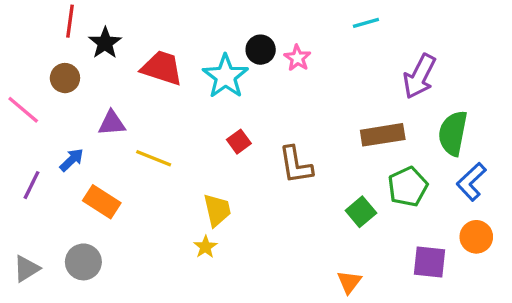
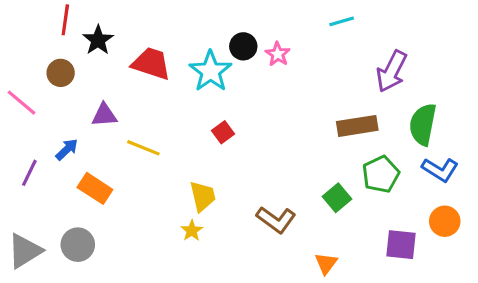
brown L-shape: (296, 165) -> (276, 220), moved, turned -45
blue L-shape: (471, 182) -> (440, 170), turned -105
gray triangle: (27, 269) -> (25, 251), size x1.4

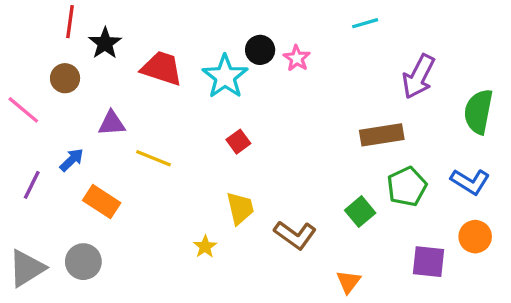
green semicircle: (423, 124) -> (478, 112), moved
yellow trapezoid: (203, 196) -> (240, 208), moved

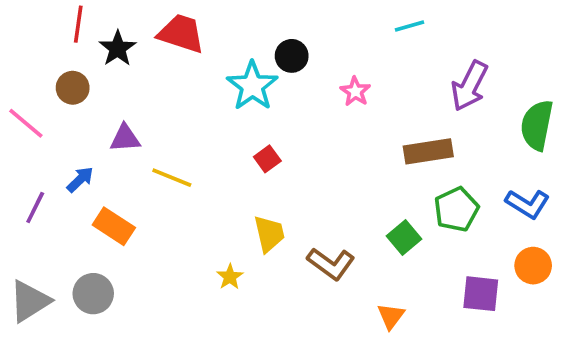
pink star: (297, 58) -> (355, 91), moved
red trapezoid: (162, 68) -> (181, 33), moved

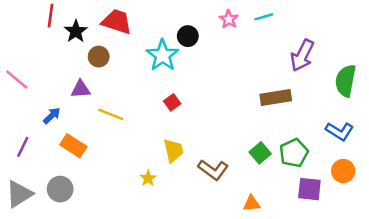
brown circle: (73, 88) -> (99, 57), moved
pink star: (355, 91) -> (229, 19), moved
purple line: (35, 208) -> (23, 147), moved
green pentagon: (456, 209) -> (294, 153), moved
orange triangle: (391, 316) -> (252, 204), turned 48

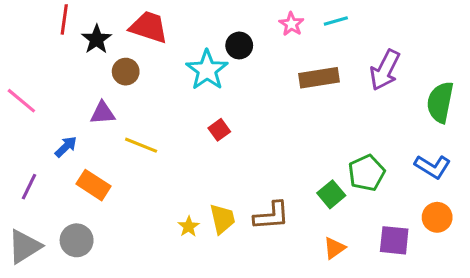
brown rectangle: (276, 98) -> (319, 78), moved
yellow trapezoid: (173, 151) -> (222, 219), moved
green pentagon: (294, 153) -> (367, 173), moved
brown L-shape: (213, 170) -> (271, 216), turned -40
orange triangle: (252, 204) -> (334, 248), moved, turned -30

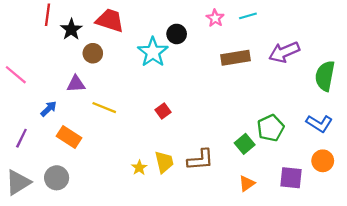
purple arrow: (385, 70) -> (284, 52), turned 40
red square: (219, 130) -> (163, 111), moved

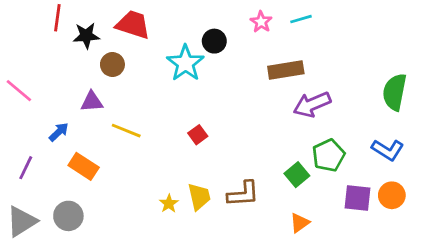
black star: (71, 29) -> (86, 36), turned 30
purple arrow: (284, 52) -> (312, 104), moved
purple square: (291, 178) -> (357, 198), moved

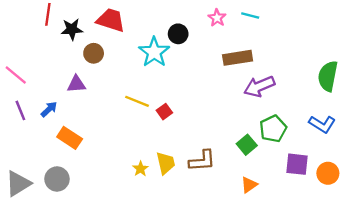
cyan line: (301, 19) -> (250, 16), turned 30
yellow line: (126, 131) -> (137, 101), moved
purple line: (26, 168) -> (20, 110), moved, turned -48
orange circle: (392, 195) -> (328, 173), moved

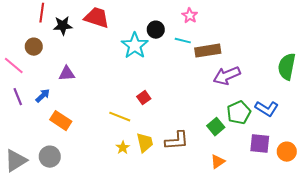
cyan line: (250, 16) -> (183, 41), moved
brown circle: (94, 53) -> (34, 47), moved
yellow line: (137, 101) -> (120, 117), moved
blue L-shape: (322, 124) -> (267, 109), moved

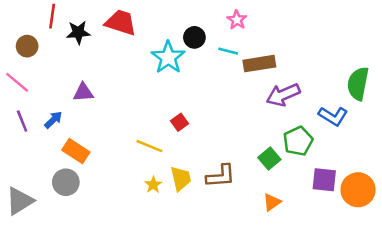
brown circle: (34, 47) -> (27, 46), moved
blue L-shape: (267, 109) -> (333, 116), moved
orange circle: (287, 152) -> (358, 190), size x1.4
gray circle: (50, 157) -> (66, 182), moved

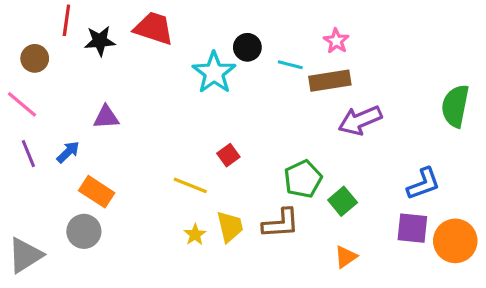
pink star: (237, 20) -> (336, 41), moved
blue L-shape: (333, 116) -> (424, 184), moved, turned -52
green pentagon: (298, 141) -> (303, 179), moved

